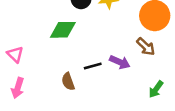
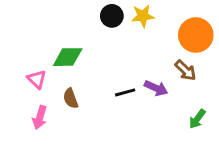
green diamond: (63, 30) -> (68, 57), moved
brown semicircle: (68, 82) -> (71, 98), moved

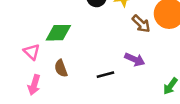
brown arrow: (185, 70) -> (141, 24), moved
black line: (125, 92) -> (105, 75), moved

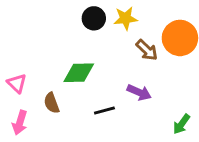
green diamond: (58, 33) -> (79, 73), moved

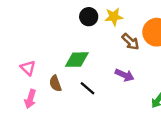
black line: (104, 111) -> (88, 88), moved, turned 56

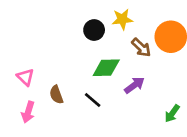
black circle: (89, 17) -> (94, 30), moved
green diamond: (77, 60) -> (106, 68), moved
purple arrow: (124, 75) -> (134, 85), turned -60

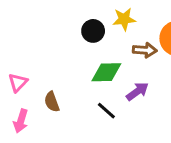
brown arrow: (141, 48) -> (145, 50), turned -40
pink triangle: (25, 77) -> (18, 83), turned 30
black line: (93, 100) -> (106, 111), moved

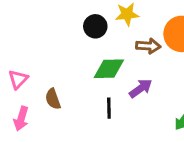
black line: (106, 111) -> (109, 108), turned 48

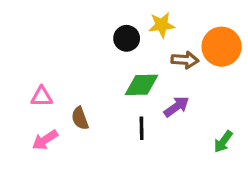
pink triangle: (18, 79) -> (42, 97), turned 45
pink arrow: (21, 119) -> (45, 140), turned 40

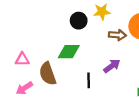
green diamond: (142, 85) -> (69, 52), moved
brown semicircle: (80, 118) -> (48, 74), size x1.5

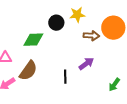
green diamond: (69, 52) -> (33, 40), moved
brown semicircle: (48, 74) -> (28, 71), turned -125

